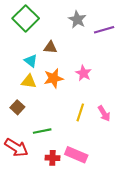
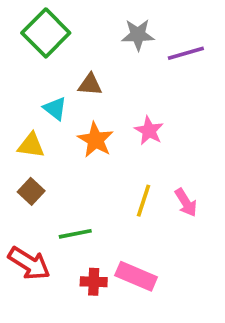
gray star: (77, 19) -> (138, 35), turned -30
orange star: (54, 78) -> (96, 140), turned -30
yellow triangle: (29, 81) -> (31, 145), moved

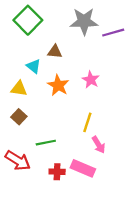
gray star: (138, 35) -> (84, 21), size x1.4
pink arrow: (186, 202) -> (99, 145), moved

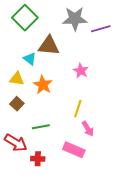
brown triangle: (55, 52) -> (49, 46), size x1.6
orange star: (58, 85) -> (43, 85), moved
red cross: (57, 172) -> (38, 159), moved

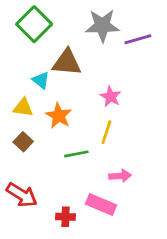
yellow line: (78, 109) -> (106, 132), moved
green line: (41, 127) -> (76, 154), moved
pink arrow: (88, 129) -> (120, 176), turned -63
red cross: (38, 159) -> (65, 217), moved

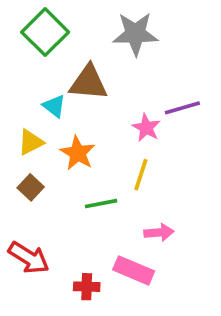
purple line: (138, 39) -> (182, 108), moved
yellow triangle: (23, 108) -> (31, 142), turned -35

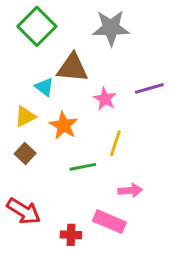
pink star: (146, 128) -> (105, 99), moved

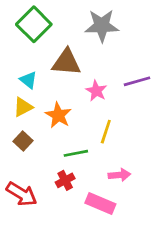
cyan triangle: (44, 87) -> (28, 80), moved
red cross: (71, 235) -> (65, 180), moved, turned -30

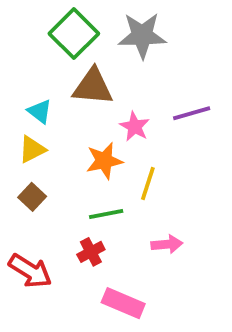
green square: (34, 24) -> (74, 34), moved
orange star: (58, 115) -> (104, 161), moved, turned 30
pink rectangle: (100, 204) -> (123, 303), moved

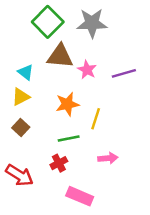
pink star: (135, 127) -> (87, 70), moved

